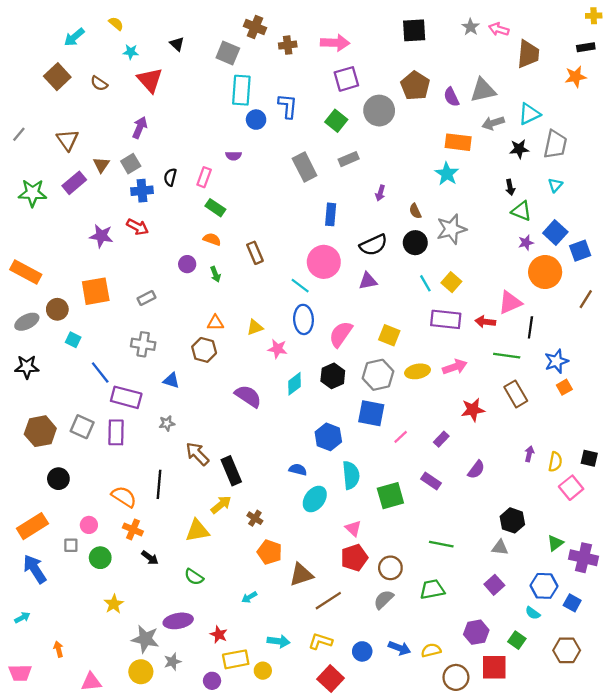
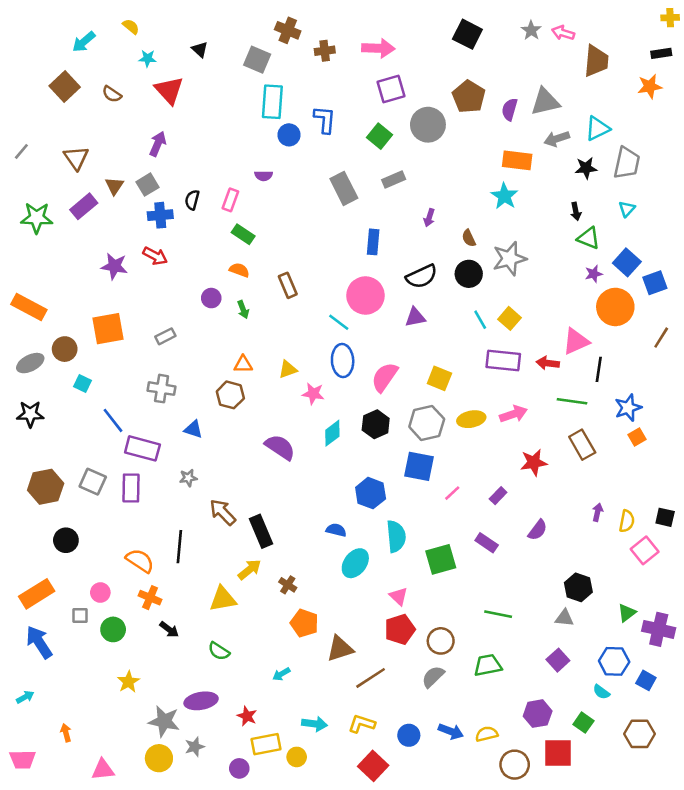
black square: (414, 30) -> (467, 34), turned 30
purple semicircle: (451, 97) -> (510, 109), turned 42

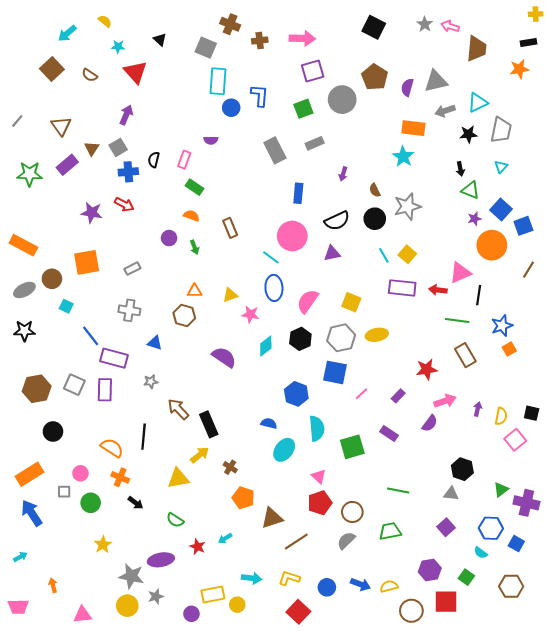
green square: (380, 136) -> (303, 109), turned 30
pink arrow: (513, 414) -> (445, 401), moved
red star: (247, 716) -> (198, 547), moved

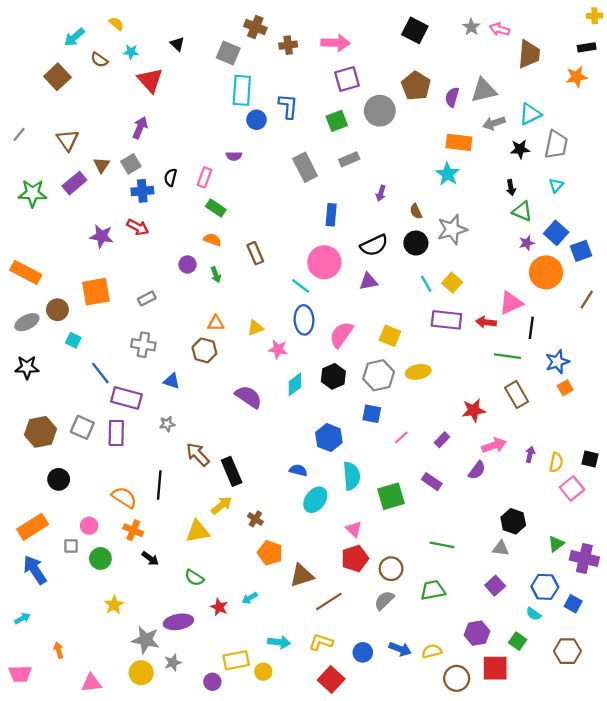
brown semicircle: (90, 75) -> (99, 60), moved
blue square: (335, 372) -> (372, 414), size x0.7

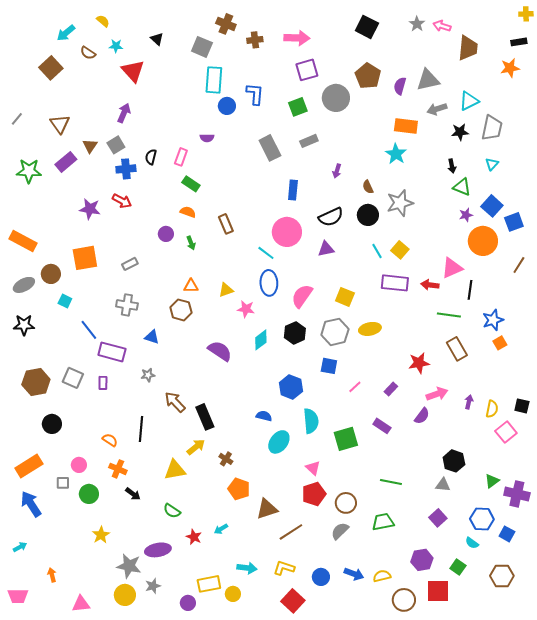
purple rectangle: (116, 433) -> (103, 383), size x0.6
orange semicircle: (124, 497) -> (110, 440), size x0.7

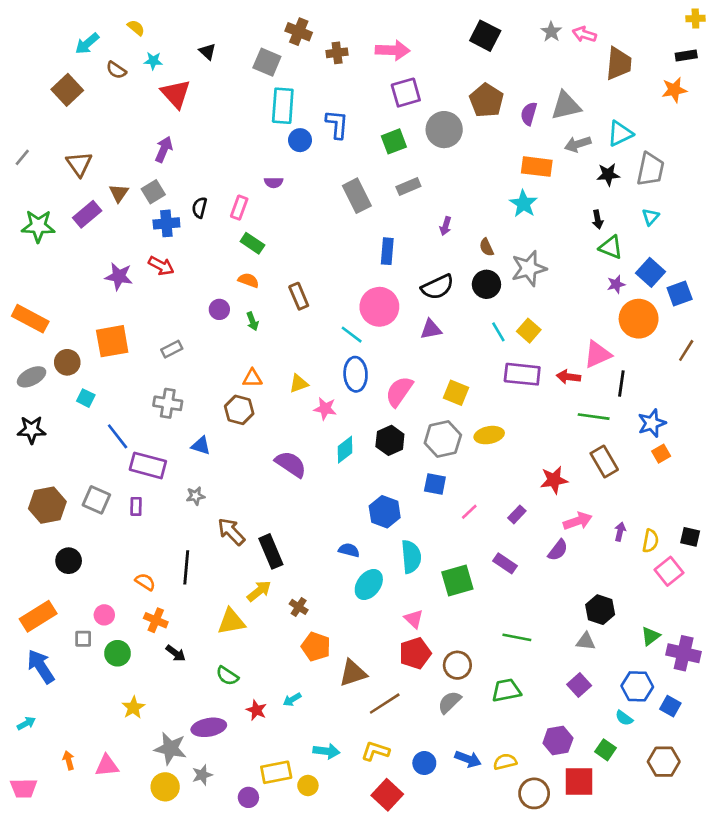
pink triangle: (81, 604) -> (107, 766), moved

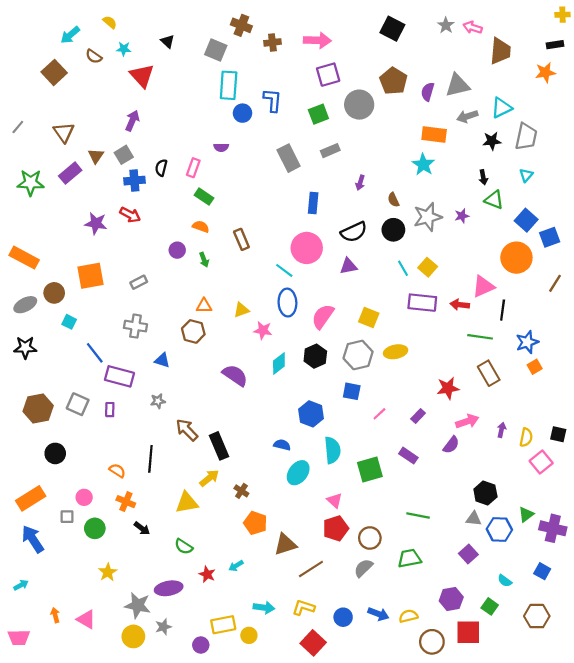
purple star: (616, 284) -> (462, 216), moved
blue hexagon: (637, 686) -> (499, 529), moved
pink triangle: (107, 766) -> (86, 619), turned 36

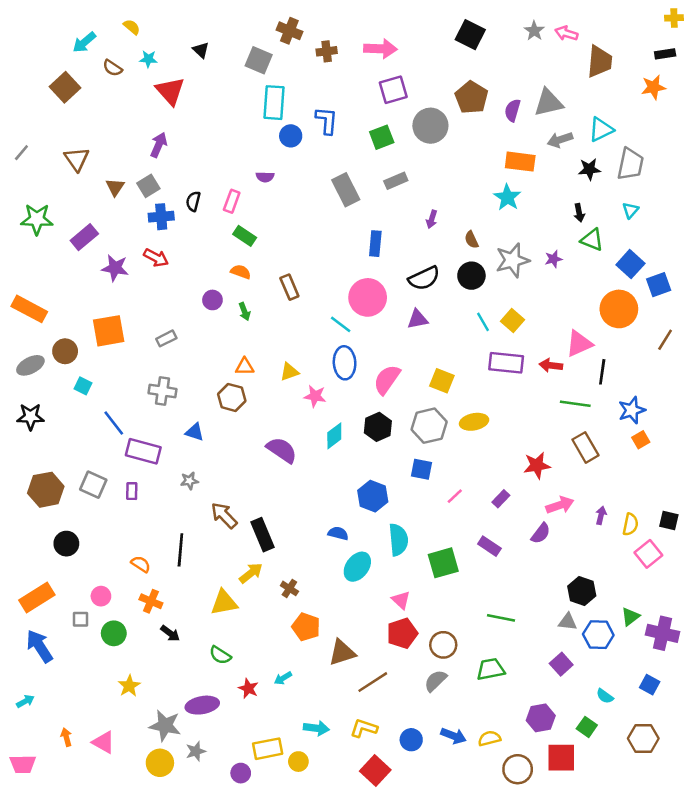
purple rectangle: (70, 173) -> (84, 237), moved

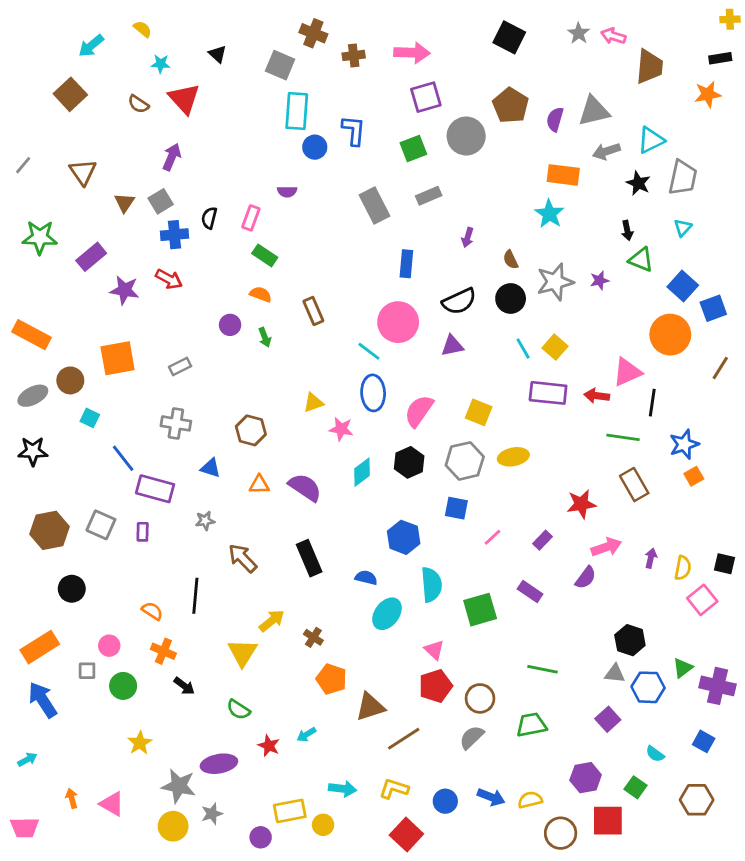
brown semicircle: (112, 68) -> (138, 104), moved
black star: (589, 169) -> (638, 183), turned 30
orange triangle: (245, 367) -> (259, 485), moved
black rectangle: (262, 535) -> (309, 558), moved
yellow triangle: (224, 603) -> (243, 653), turned -48

